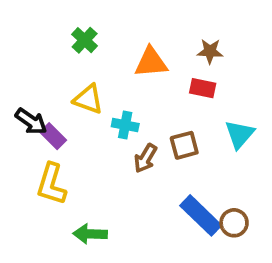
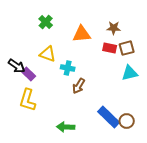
cyan triangle: (240, 134) -> (130, 73), turned 36
brown square: (184, 145) -> (127, 48), moved
green arrow: (90, 234) -> (66, 127), moved

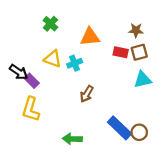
brown star: (114, 28) -> (136, 30), moved
cyan cross: (68, 68) -> (75, 63), moved, turned -32

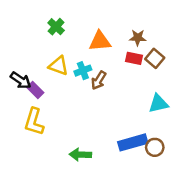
brown star: (136, 30) -> (138, 38), moved
brown square: (139, 52) -> (155, 58), turned -35
cyan triangle: (143, 80) -> (158, 103), moved
brown arrow: (87, 94) -> (99, 80), moved
blue rectangle: (120, 128) -> (133, 142), turned -60

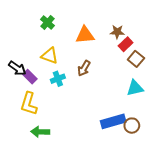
red rectangle: (134, 58) -> (126, 44), moved, turned -56
brown square: (155, 58) -> (136, 59), moved
cyan cross: (83, 71) -> (58, 79), moved
green arrow: (80, 155) -> (40, 132), moved

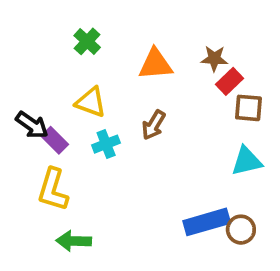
brown square: (136, 59) -> (249, 108), turned -35

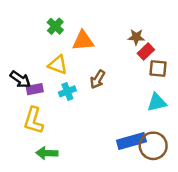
orange triangle: (155, 64) -> (83, 41), moved
purple rectangle: (55, 140) -> (35, 89), turned -56
brown circle: (241, 230) -> (153, 146), size x1.5

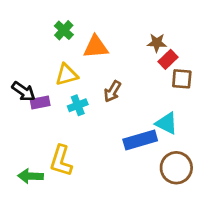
yellow triangle: (58, 65) -> (67, 75), turned -35
cyan triangle: (157, 102) -> (167, 123), moved, turned 40
yellow L-shape: (34, 120) -> (61, 161), moved
blue rectangle: (131, 141) -> (140, 140), moved
green arrow: (47, 153) -> (30, 176), moved

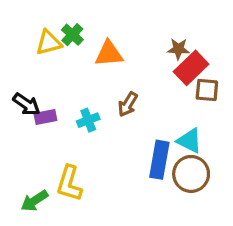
red rectangle: (168, 59) -> (191, 68), size x1.5
yellow triangle: (67, 75) -> (49, 43), moved
blue rectangle: (140, 140) -> (159, 160), turned -64
brown circle: (176, 168) -> (191, 174), moved
green arrow: (30, 176) -> (34, 201), turned -35

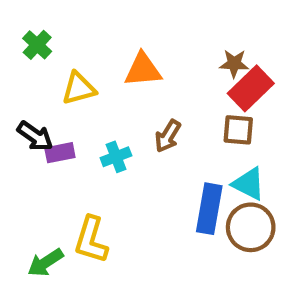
green cross: (72, 35) -> (37, 45), moved
yellow triangle: (49, 43) -> (79, 88), moved
brown square: (207, 90) -> (238, 130), moved

